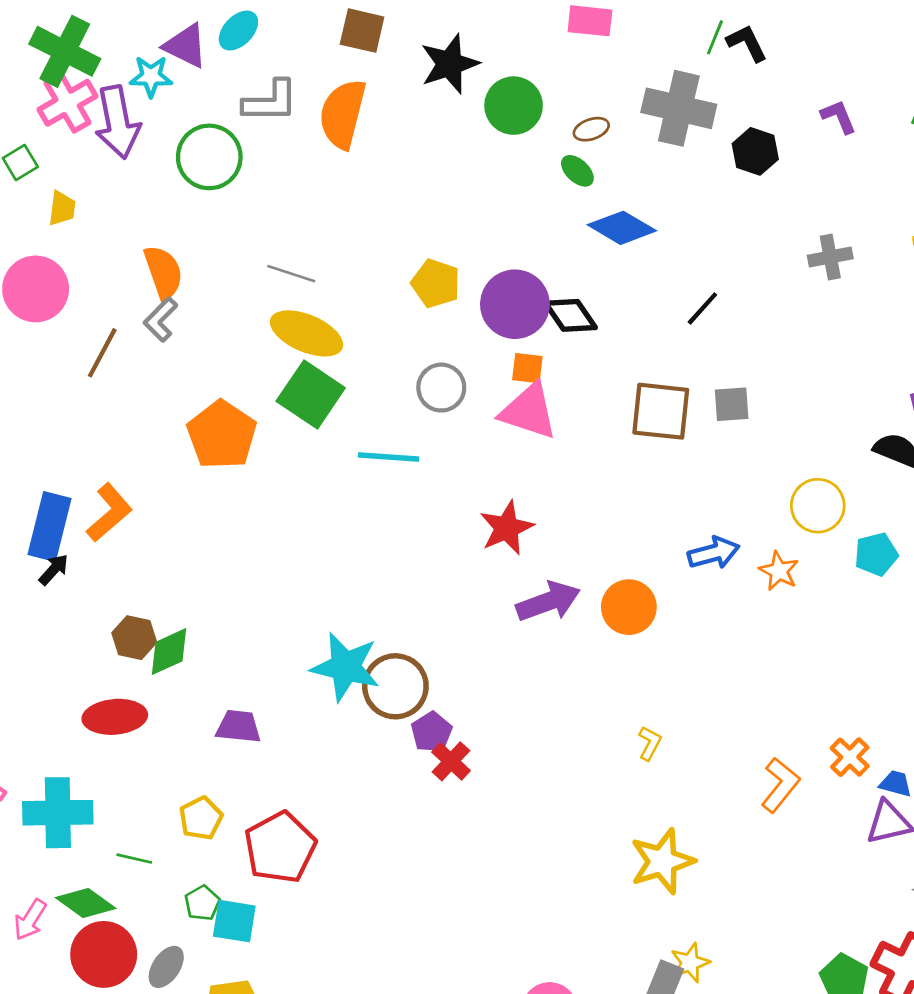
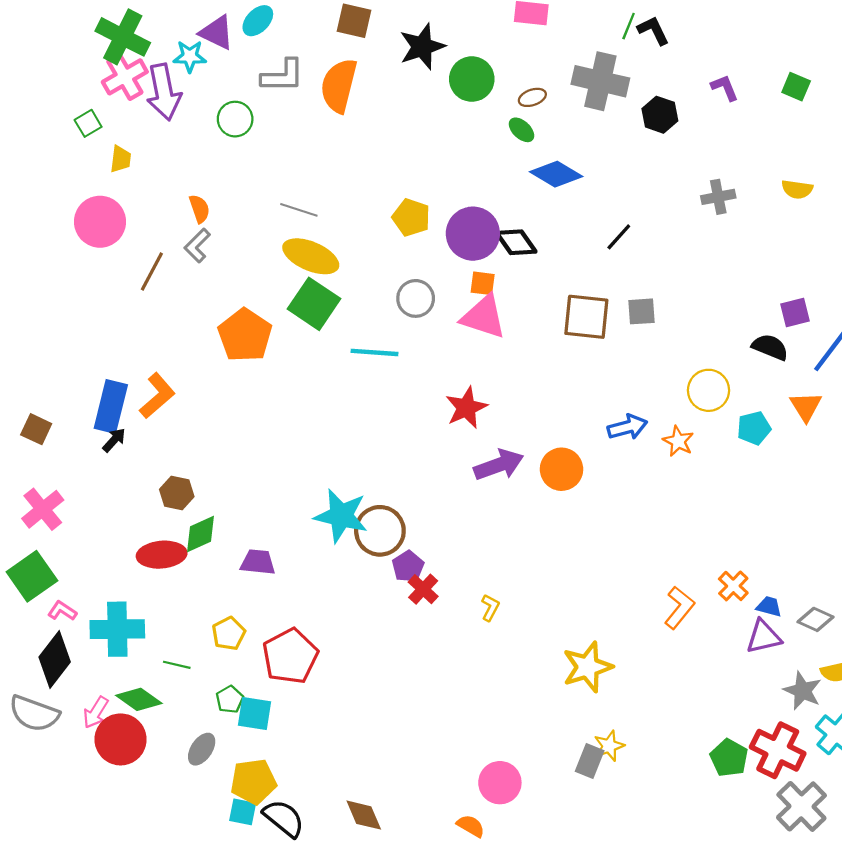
green circle: (209, 157) -> (235, 119), size x0.7
orange semicircle: (163, 272) -> (199, 209), size x0.7
green diamond: (169, 652) -> (201, 534), moved
yellow L-shape: (650, 743) -> (490, 608), moved
red circle: (104, 954) -> (121, 739), moved

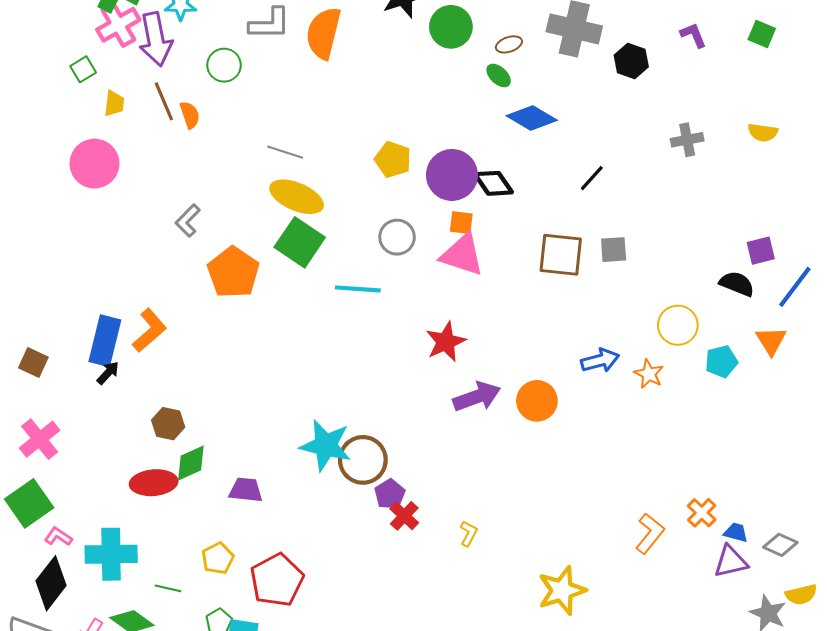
orange semicircle: (199, 209) -> (190, 115), moved
gray L-shape: (197, 245) -> (188, 221), moved
brown line: (152, 271) -> (164, 101), moved, turned -51

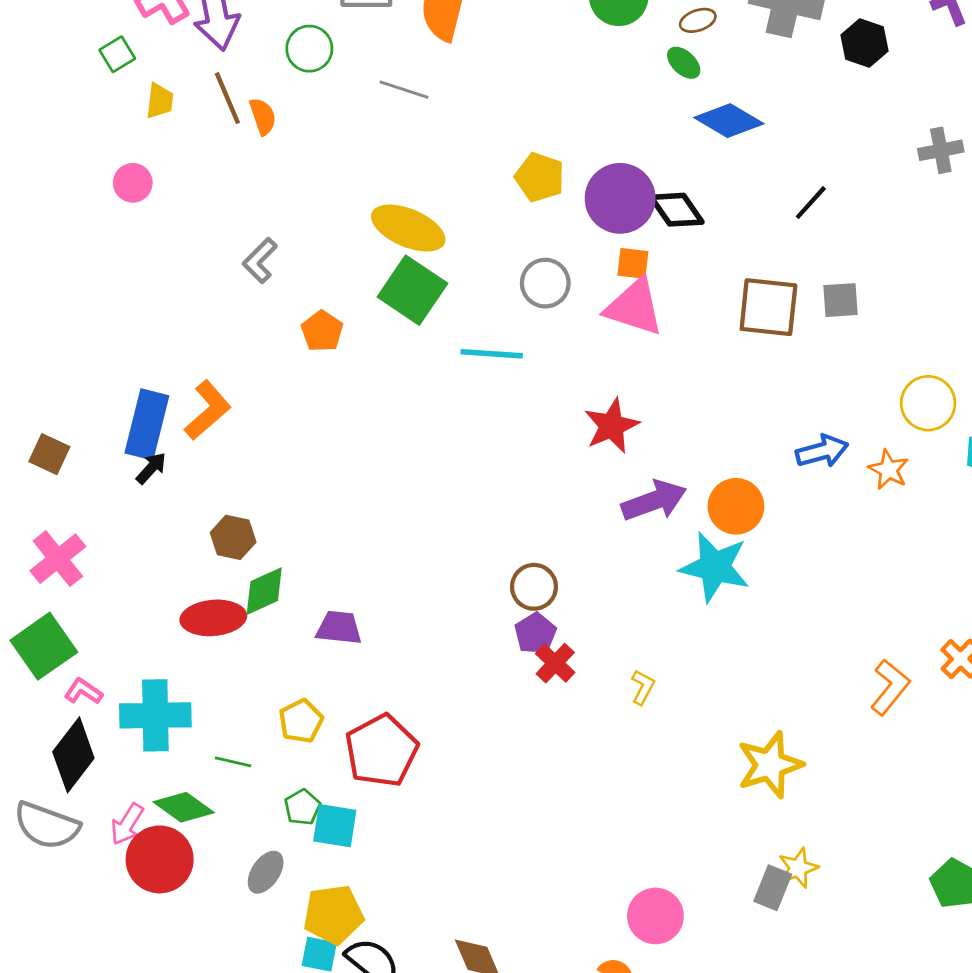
gray line: (285, 152) -> (404, 90), moved
pink circle: (95, 164) -> (133, 183), size x0.6
orange pentagon: (233, 272) -> (322, 331), size x0.6
cyan star: (326, 445) -> (715, 567), moved
brown circle: (363, 460) -> (534, 587), moved, size x0.7

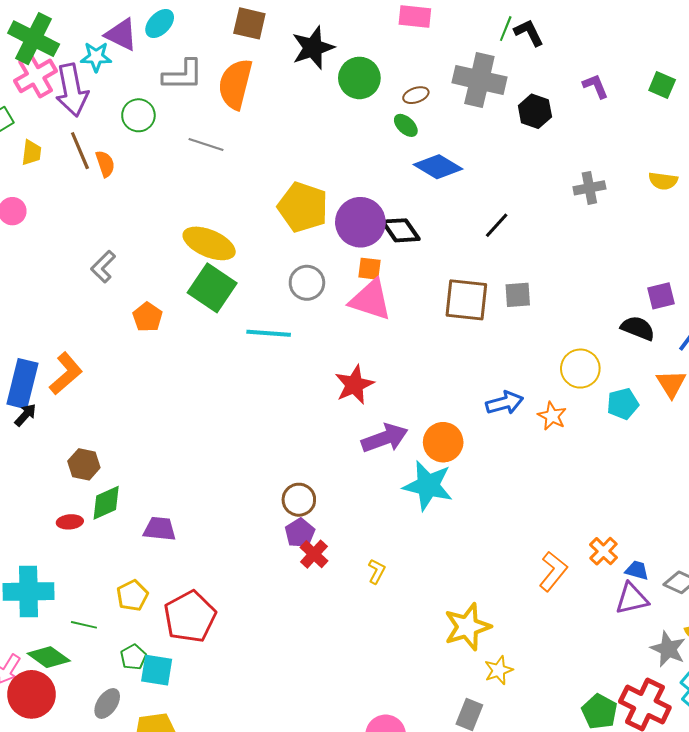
yellow pentagon: (540, 177) -> (303, 207), size x1.4
red ellipse: (213, 618) -> (70, 522), size x0.6
yellow star: (798, 868) -> (499, 670), moved

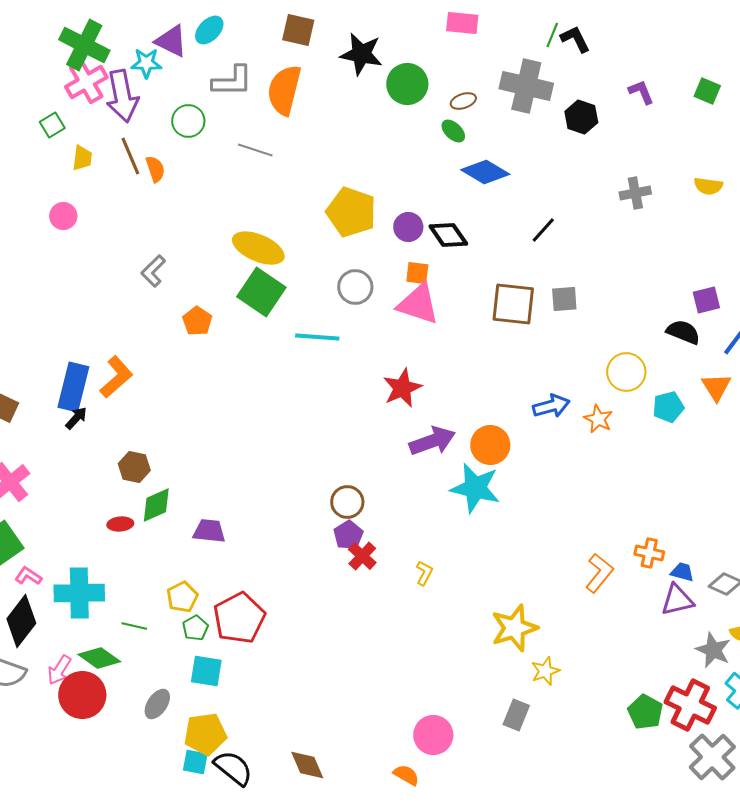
black star: (313, 48) -> (361, 54), turned 30
purple circle: (360, 222) -> (408, 227), size x0.6
orange cross: (604, 551) -> (649, 553), turned -32
green pentagon: (133, 657) -> (195, 628), moved

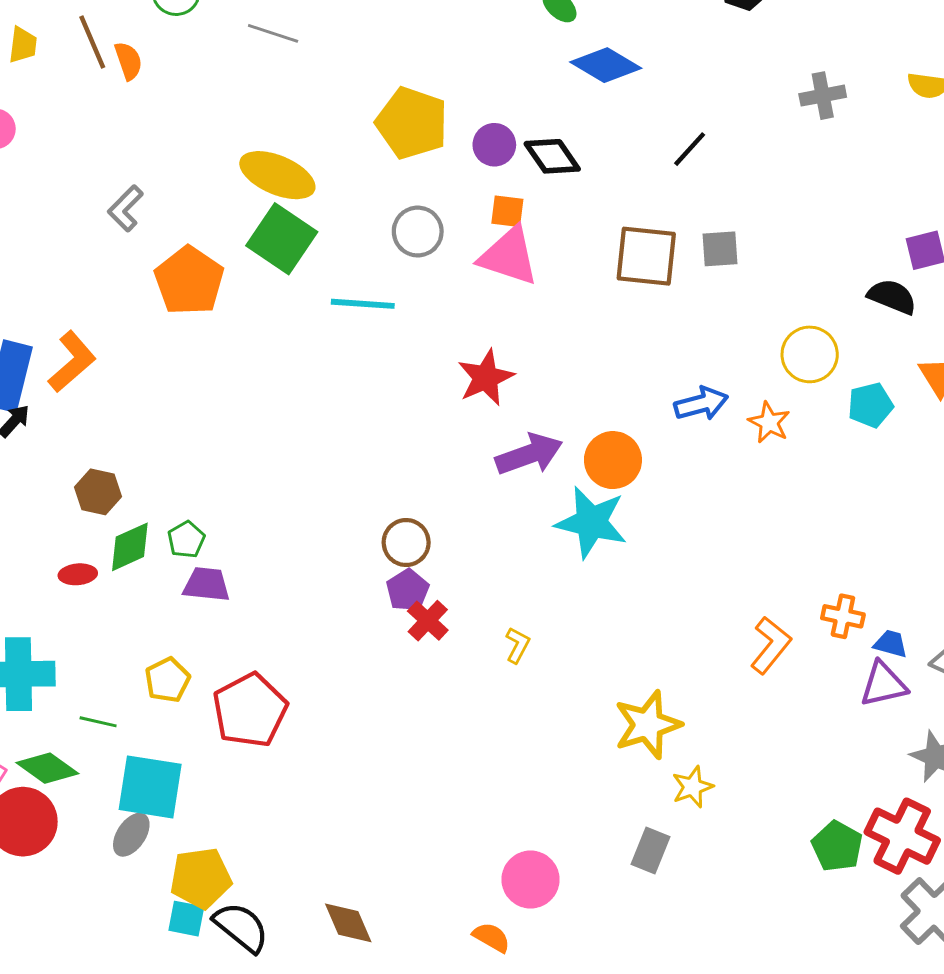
orange pentagon: (197, 321) -> (189, 281), size x1.6
green pentagon: (195, 628) -> (186, 540), moved
cyan square: (206, 671) -> (150, 787), moved, size x1.4

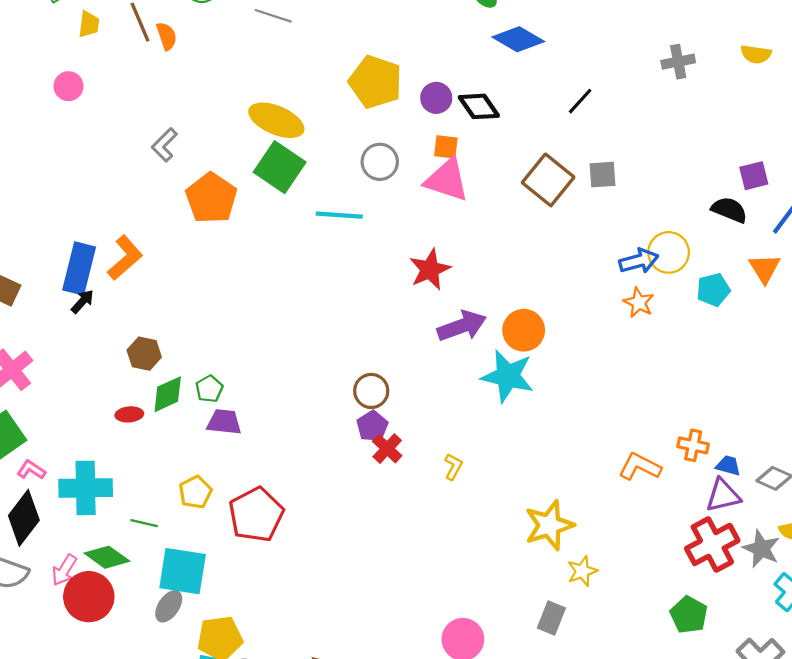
brown square: (646, 256) -> (548, 180), turned 33
blue arrow: (701, 404) -> (639, 261), moved
orange L-shape: (771, 645) -> (640, 467), turned -102
red cross: (902, 836) -> (712, 544), moved, turned 36

